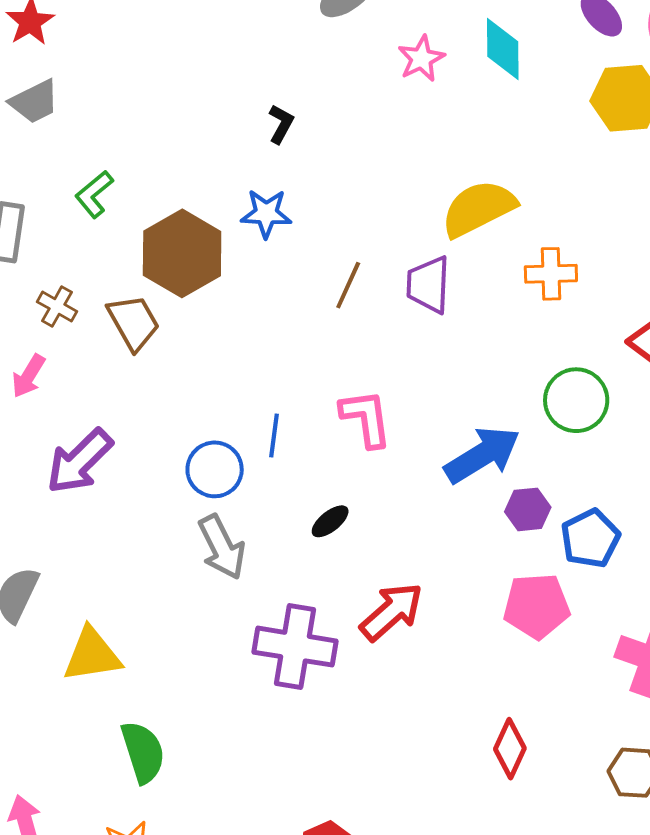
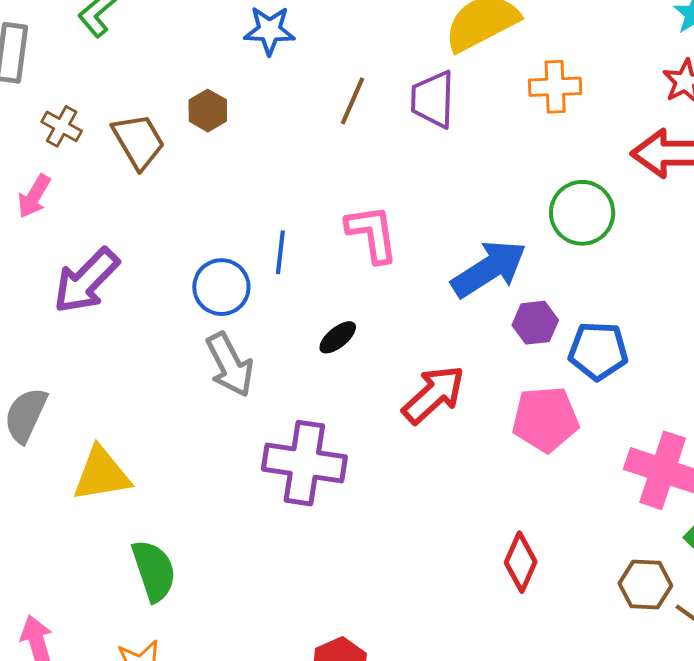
brown hexagon: (182, 253) -> (208, 111), moved, size x0.5
blue pentagon: (590, 539) -> (598, 351), turned 30
red arrow: (392, 612) -> (434, 395), moved

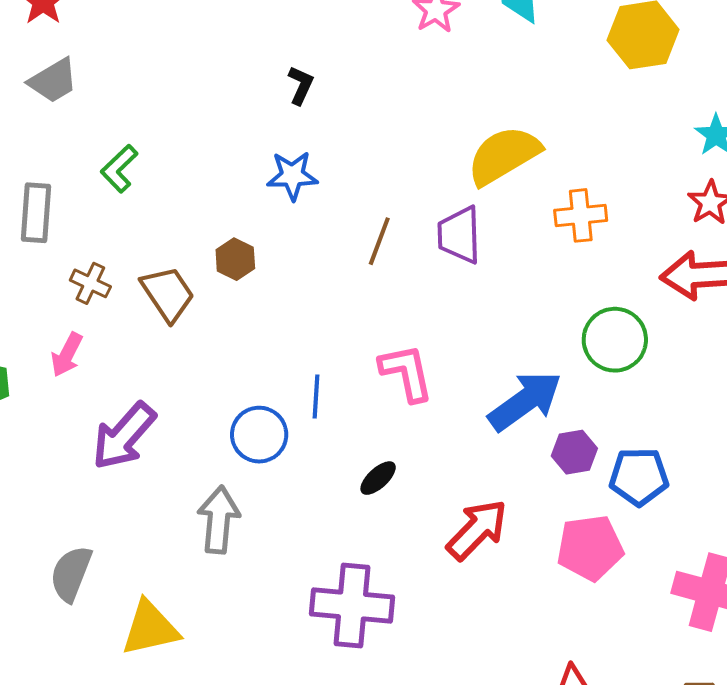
gray arrow: (230, 365) -> (219, 520), moved, turned -144

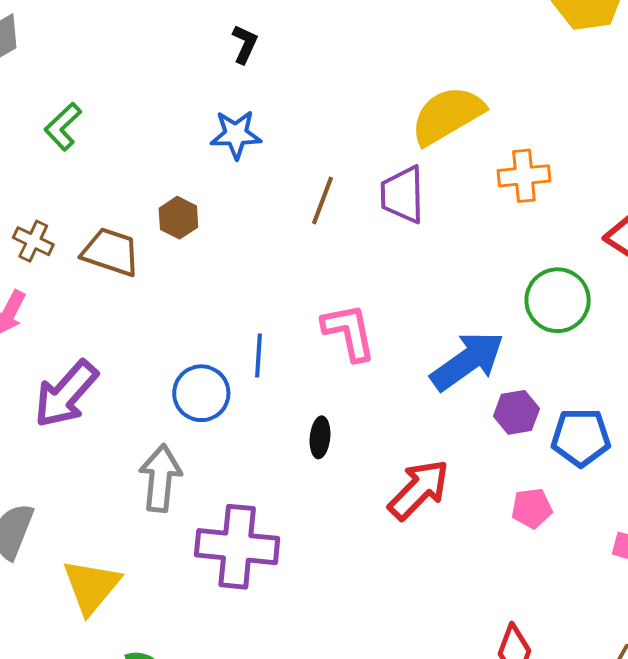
brown trapezoid: (168, 294) -> (111, 252), turned -38
black ellipse: (378, 478) -> (320, 437), turned -42
pink pentagon: (590, 548) -> (532, 508), size x0.6
purple cross: (352, 605) -> (237, 547), moved
yellow triangle: (150, 628) -> (91, 586), turned -38

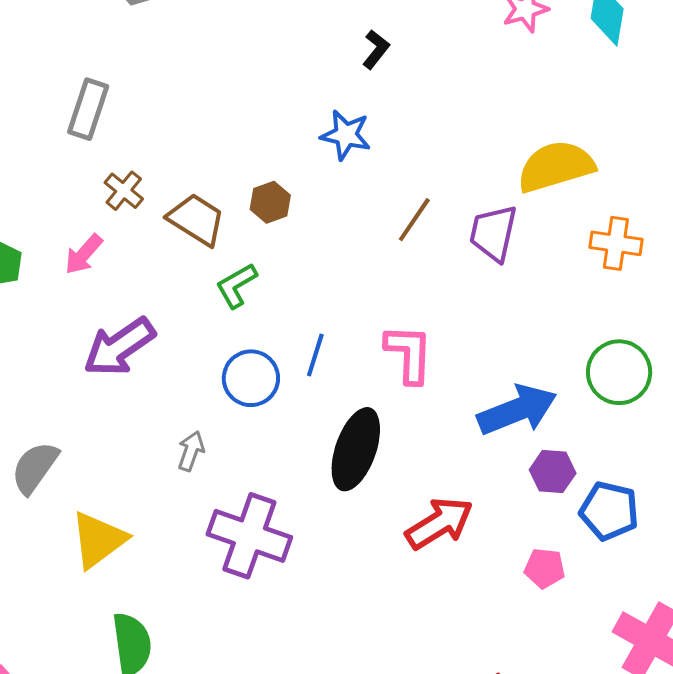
green L-shape: (63, 127) -> (236, 285), moved
black ellipse: (320, 437) -> (356, 449), size x2.0
gray arrow: (160, 478) -> (191, 451), size x0.6

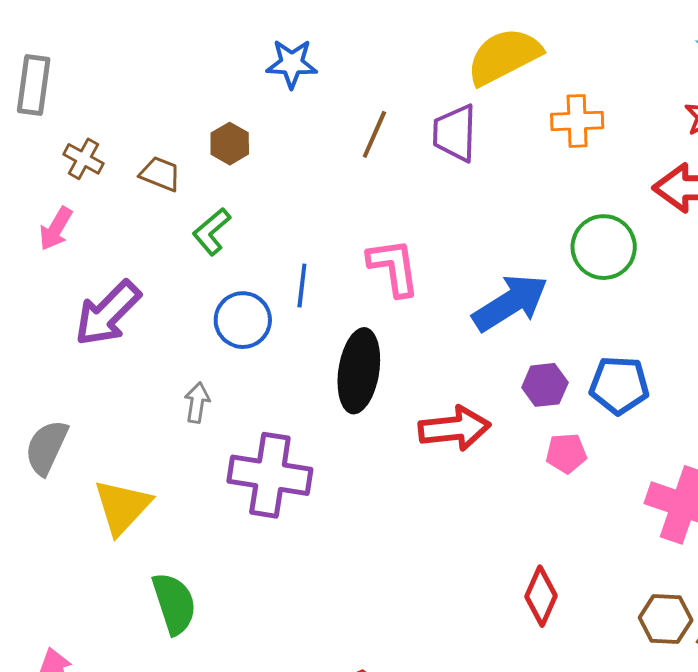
brown trapezoid: (196, 220) -> (160, 174), size x0.7
purple hexagon: (553, 471) -> (545, 385), moved
red arrow: (439, 523) -> (454, 428), turned 36

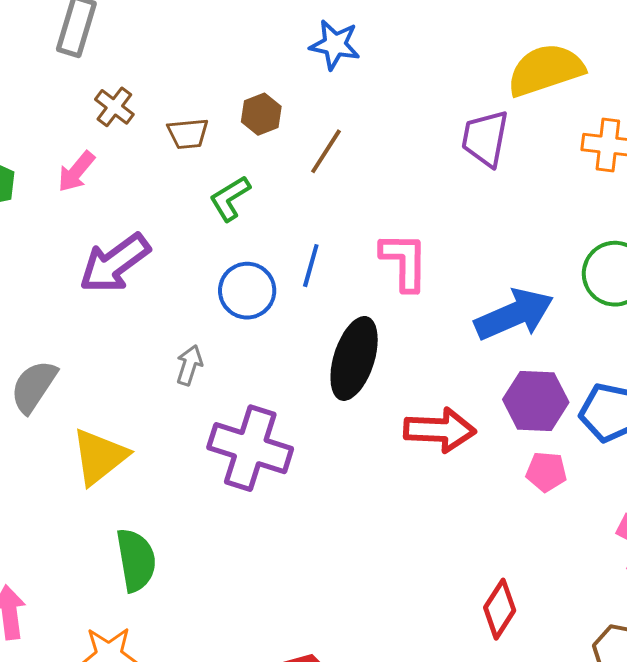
brown line: (374, 134) -> (326, 151), moved
brown trapezoid: (160, 174) -> (188, 134), turned 144
purple hexagon: (545, 385) -> (536, 401), size x1.4

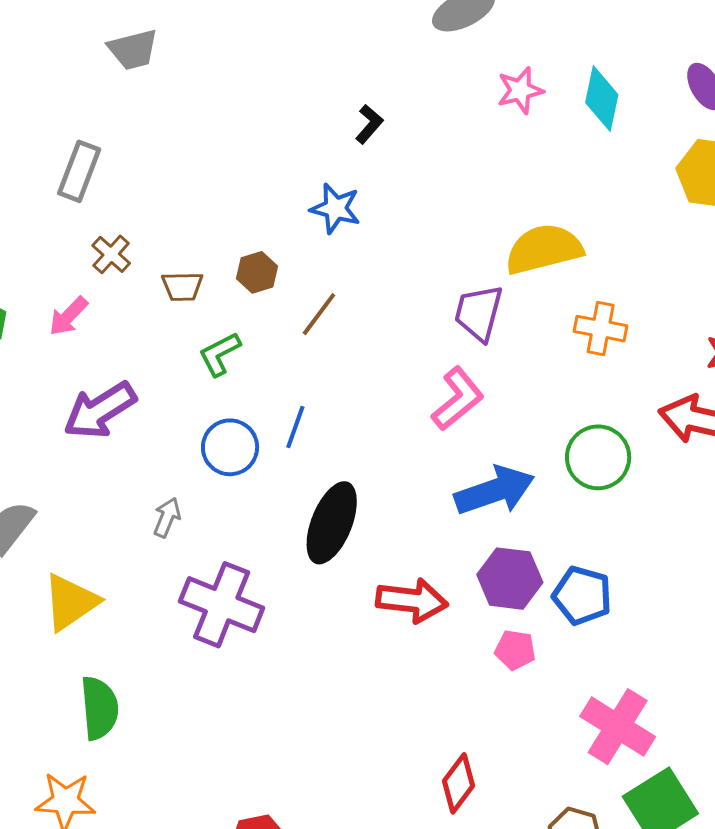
pink L-shape: (404, 261) -> (458, 399), moved, turned 46

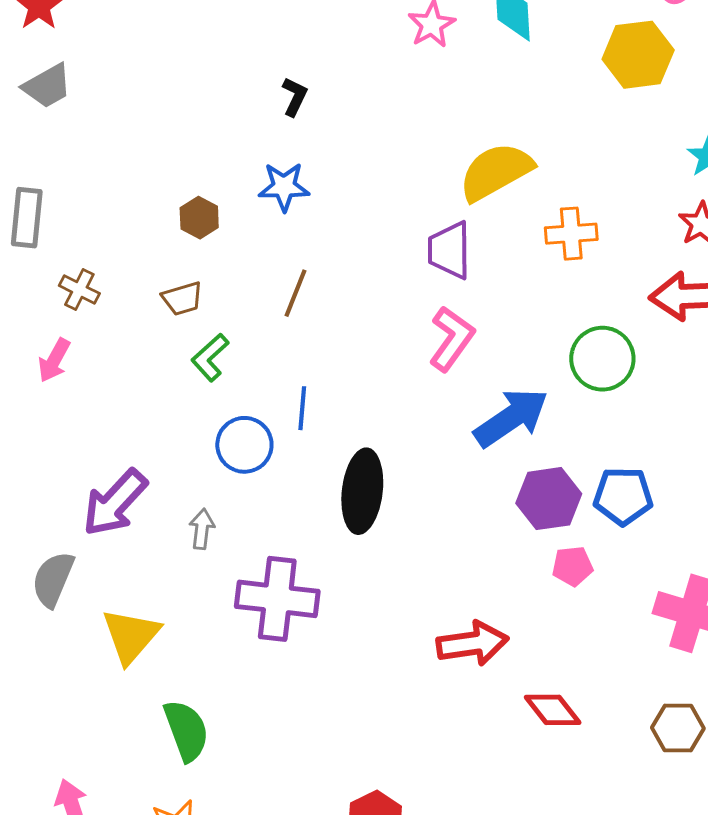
brown hexagon: (257, 272) -> (199, 218), moved
brown trapezoid: (182, 286) -> (182, 299), moved
purple arrow: (100, 410) -> (115, 503), moved
red arrow: (412, 600) -> (473, 643), moved
red diamond: (459, 783) -> (553, 710), turned -60

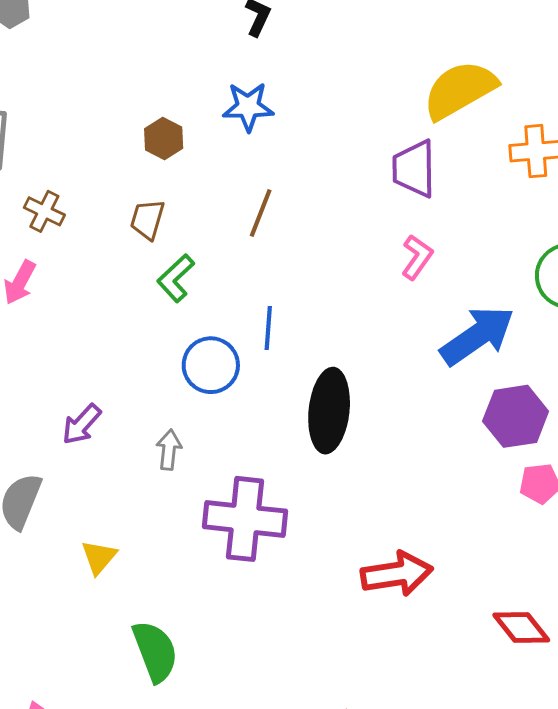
brown trapezoid: (182, 299) -> (147, 219), turned 123
pink L-shape: (452, 339) -> (417, 257), size x0.7
purple arrow: (115, 503) -> (82, 424), size x0.6
yellow triangle: (131, 636) -> (99, 557), size x0.6
red arrow: (473, 643) -> (397, 574), moved

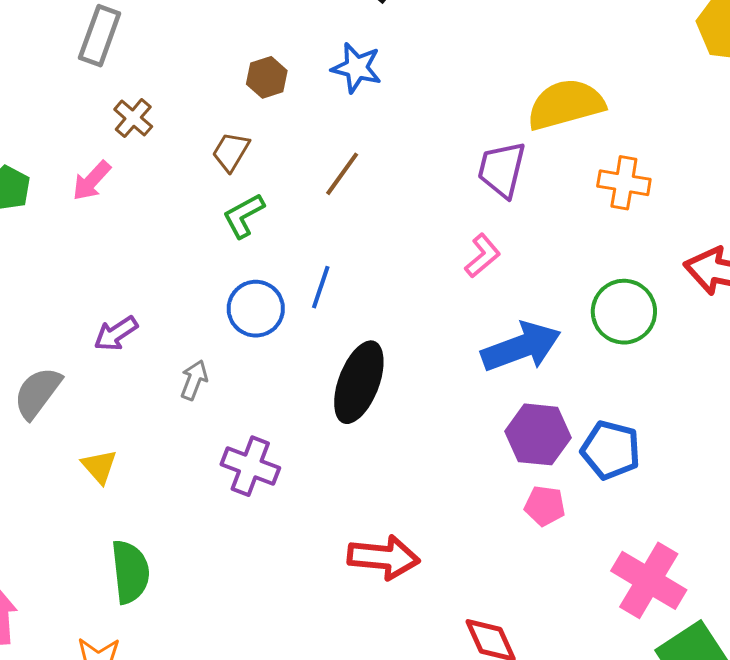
purple cross: (245, 519) -> (250, 466), size x0.7
yellow triangle: (99, 557) -> (99, 466), turned -36

